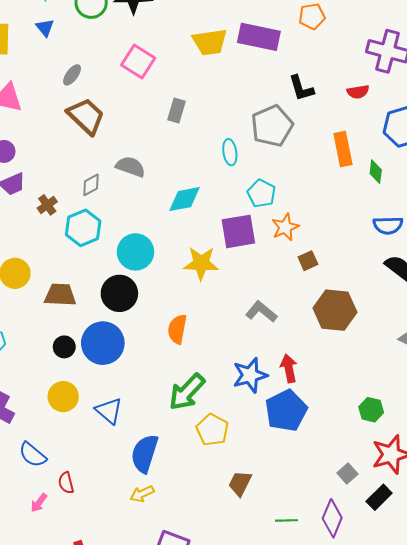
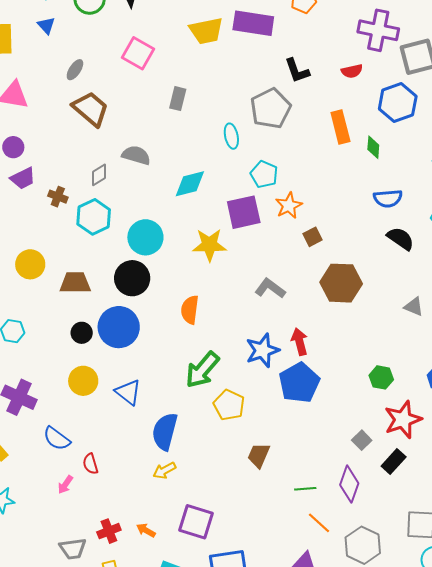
brown cross: (47, 205) -> (58, 197), turned -30

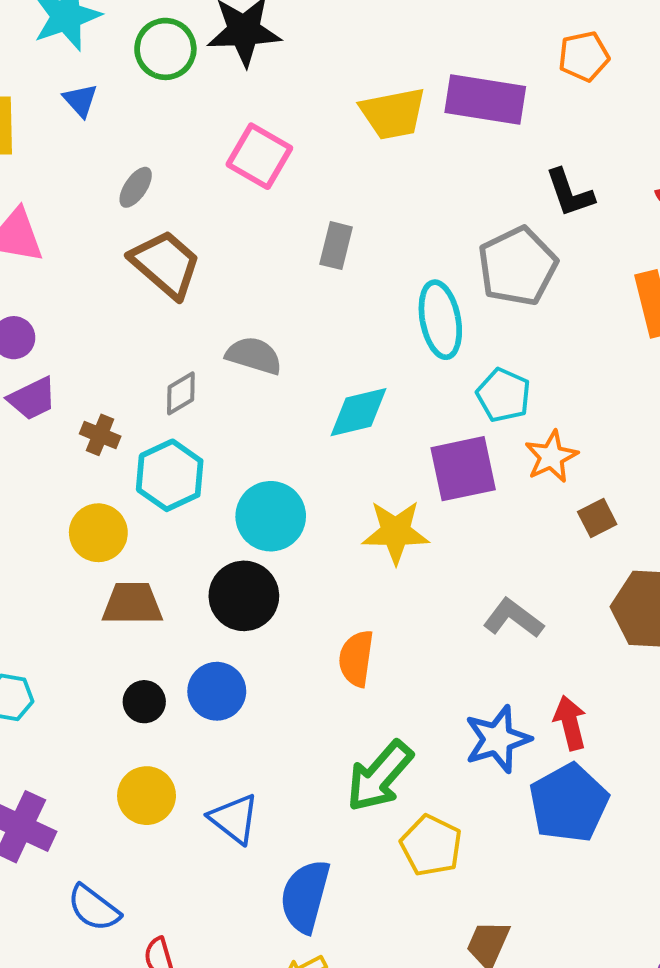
cyan ellipse: (231, 136) -> (440, 320), size x1.5
yellow circle: (30, 264) -> (98, 533), moved
blue circle: (119, 327) -> (217, 691), size x0.7

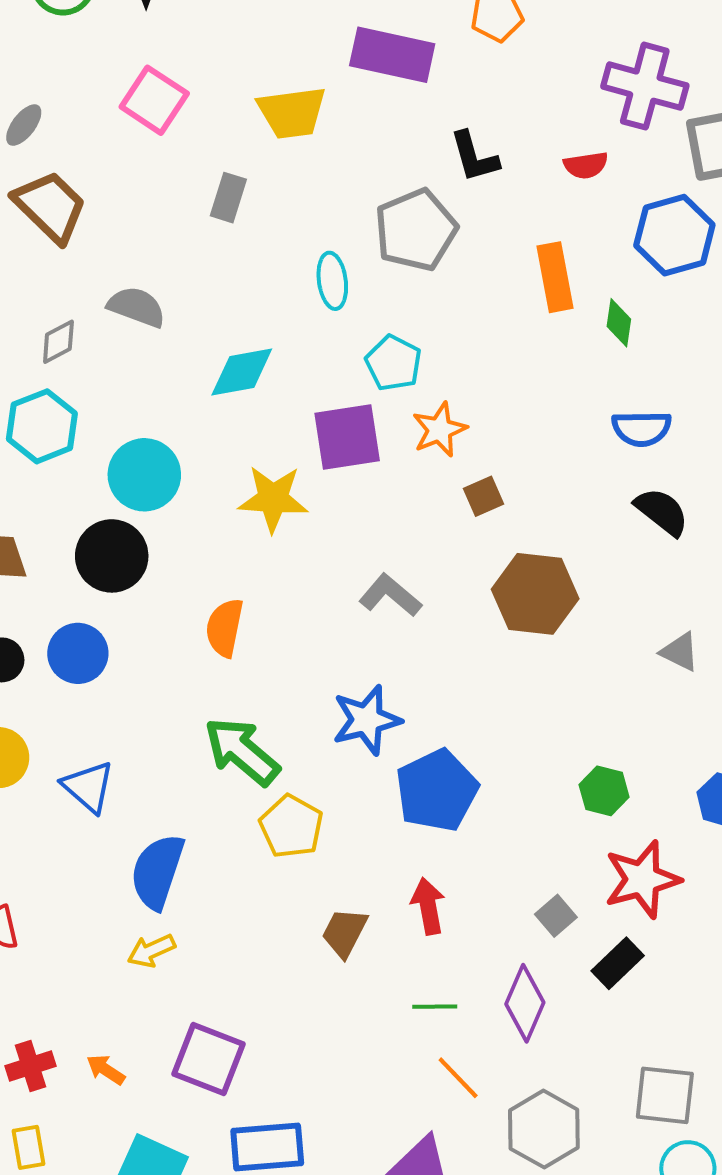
yellow trapezoid: (393, 114) -> (292, 113), moved
cyan ellipse: (440, 320) -> (332, 281), size x0.7
red arrow: (570, 723) -> (428, 906), moved
green arrow: (380, 776) -> (242, 751), turned 86

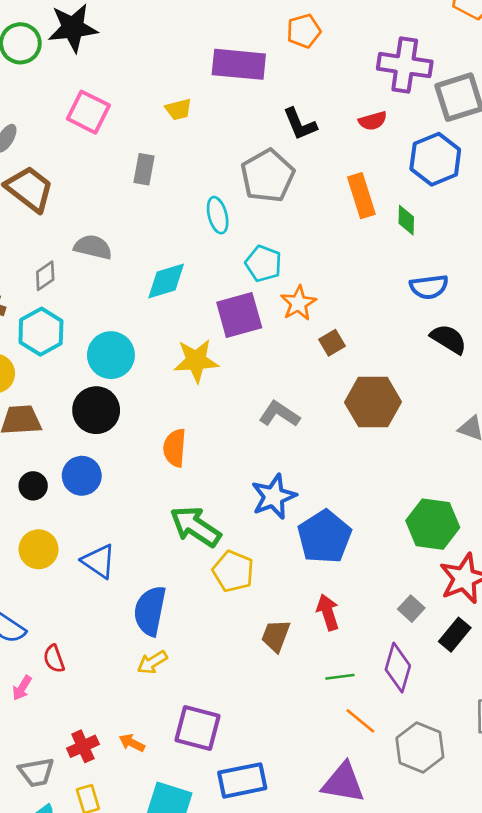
yellow trapezoid: (292, 113) -> (178, 109), size x0.6
green hexagon: (604, 791) -> (433, 524), size x1.6

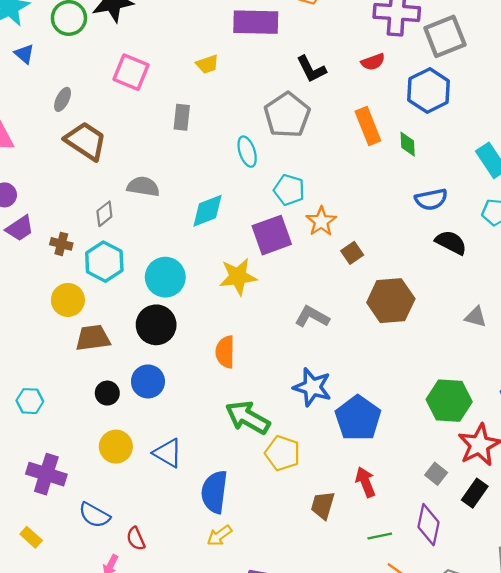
blue star: (274, 497) -> (312, 387), turned -30

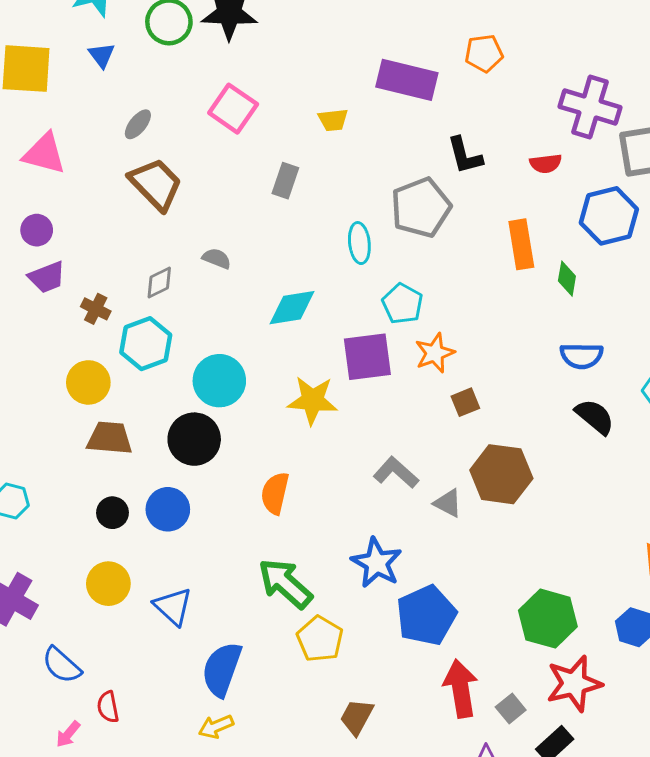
gray semicircle: (143, 187) -> (217, 258), size x0.7
gray triangle: (476, 317) -> (448, 503), moved
red arrow: (365, 482) -> (461, 689), moved, size x1.4

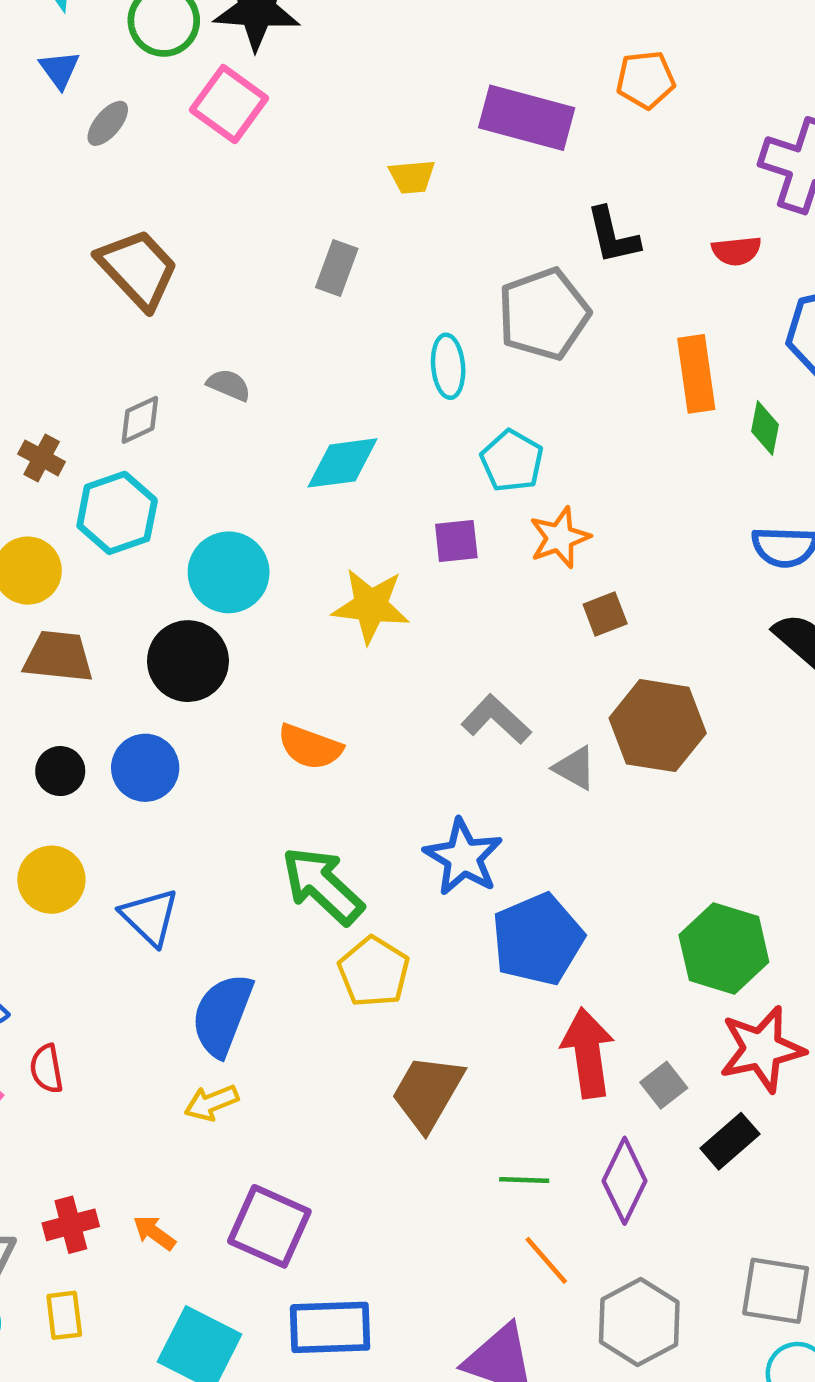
pink square: (233, 109) -> (229, 104), moved
gray ellipse: (138, 124) -> (108, 123), moved
purple square: (367, 357) -> (456, 541), size x0.6
orange semicircle: (275, 493) -> (310, 747), turned -84
brown trapezoid: (357, 717) -> (427, 1093), size x1.4

